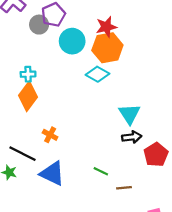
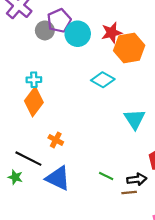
cyan circle: (72, 41) -> (78, 34), moved
orange hexagon: (107, 48) -> (129, 48), moved
black arrow: (132, 137) -> (137, 179), moved

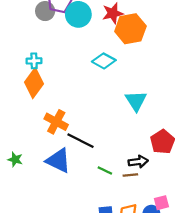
orange cross: (56, 140) -> (56, 122), size x1.5
black line: (28, 159) -> (81, 141), moved
green line: (106, 176) -> (105, 171), moved

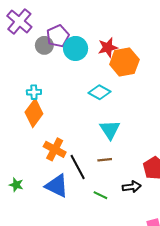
cyan triangle: (136, 101) -> (110, 130), moved
black line: (81, 141) -> (78, 167), turned 35
brown line: (130, 175) -> (105, 160), moved

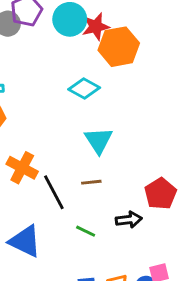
cyan circle: (76, 48) -> (70, 19), moved
blue triangle: (57, 186) -> (25, 241), moved

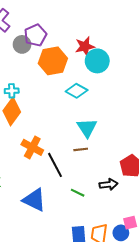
cyan circle: (70, 19) -> (97, 61), moved
orange hexagon: (119, 47) -> (53, 61), moved
brown line: (91, 182) -> (81, 149), moved

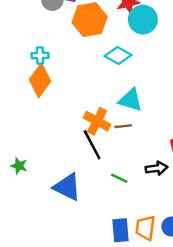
cyan triangle: (87, 128) -> (130, 100), turned -40
orange cross: (32, 147) -> (97, 121), moved

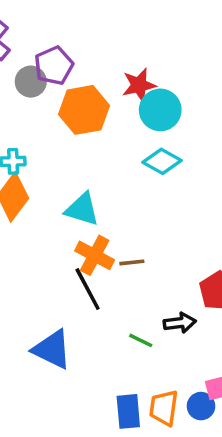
cyan diamond: (118, 55) -> (162, 161), moved
cyan triangle: (130, 100) -> (82, 209), moved
green line: (119, 178) -> (141, 340), moved

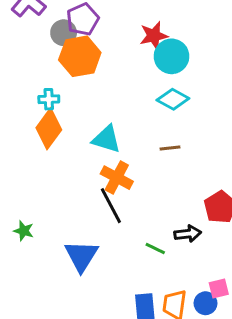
orange hexagon: (84, 110) -> (80, 56), moved
brown line: (132, 262) -> (170, 148), moved
blue triangle: (52, 349) -> (81, 256), turned 36

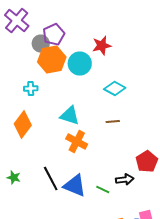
cyan circle: (172, 56) -> (80, 64), moved
orange diamond: (49, 129) -> (23, 124), moved
black line: (111, 206) -> (51, 178), moved
blue triangle: (81, 256) -> (75, 186), moved, turned -40

